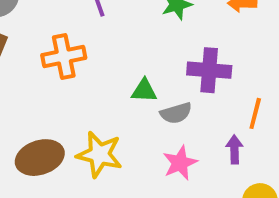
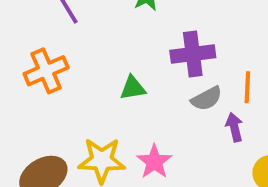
gray semicircle: (176, 113) -> (207, 99), moved
pink star: (180, 163) -> (154, 162), moved

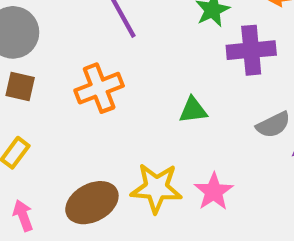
purple cross: (193, 54) -> (251, 50), moved

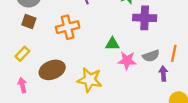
pink star: (214, 192) -> (127, 60), moved, turned 30
brown ellipse: (92, 203) -> (52, 70), moved

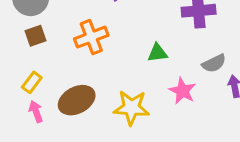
brown square: (29, 22) -> (36, 36), turned -32
pink star: (127, 60) -> (182, 91), moved, turned 30
pink arrow: (22, 85) -> (36, 111), moved

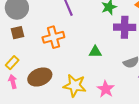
pink star: (182, 91) -> (106, 89), moved

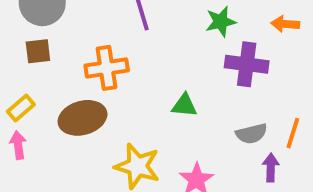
brown ellipse: (40, 77) -> (83, 118), moved

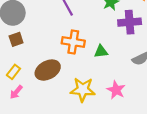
orange cross: (107, 68) -> (73, 42), moved, turned 30
pink arrow: (18, 145) -> (16, 92), turned -120

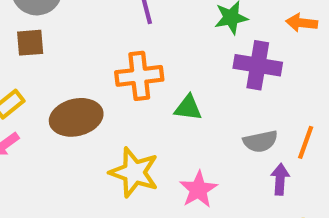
orange cross: (73, 42) -> (139, 76), turned -30

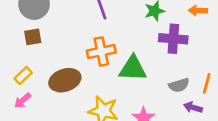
green triangle: (188, 108) -> (133, 68), size x1.6
purple arrow: (280, 179) -> (193, 107), turned -72

